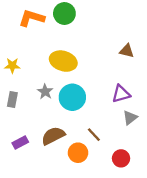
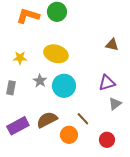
yellow star: (12, 66) -> (20, 58), moved
purple rectangle: (20, 143) -> (18, 126), size x1.5

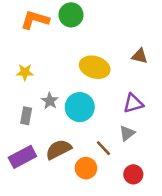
yellow ellipse: (56, 54) -> (95, 67), moved
gray rectangle: (11, 88) -> (26, 116), moved
gray triangle: (115, 104) -> (127, 133), moved

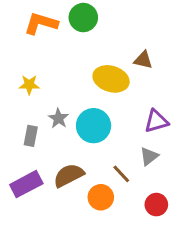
brown triangle: (140, 56) -> (143, 60), moved

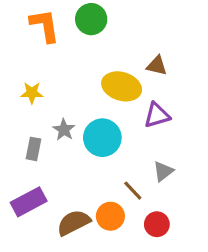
orange L-shape: (41, 23) -> (45, 26), turned 64
purple triangle: (156, 121) -> (157, 115), moved
brown semicircle: (69, 175) -> (74, 223), moved
red circle: (156, 205) -> (157, 224), moved

